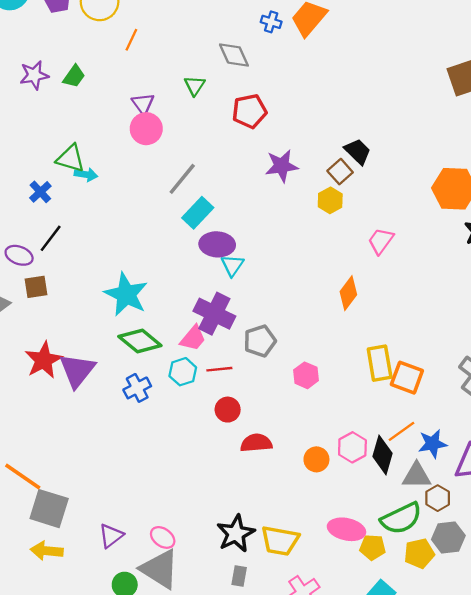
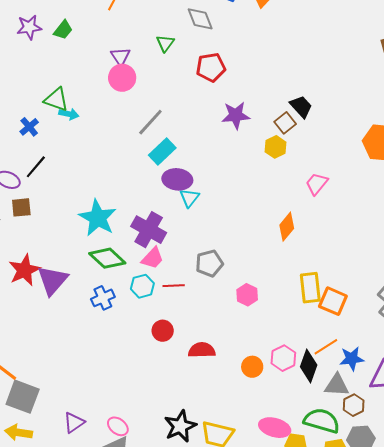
purple cross: (214, 314) -> (149, 230), moved
red circle: (228, 410) -> (163, 331), moved
green semicircle: (401, 518) -> (322, 421), turned -141

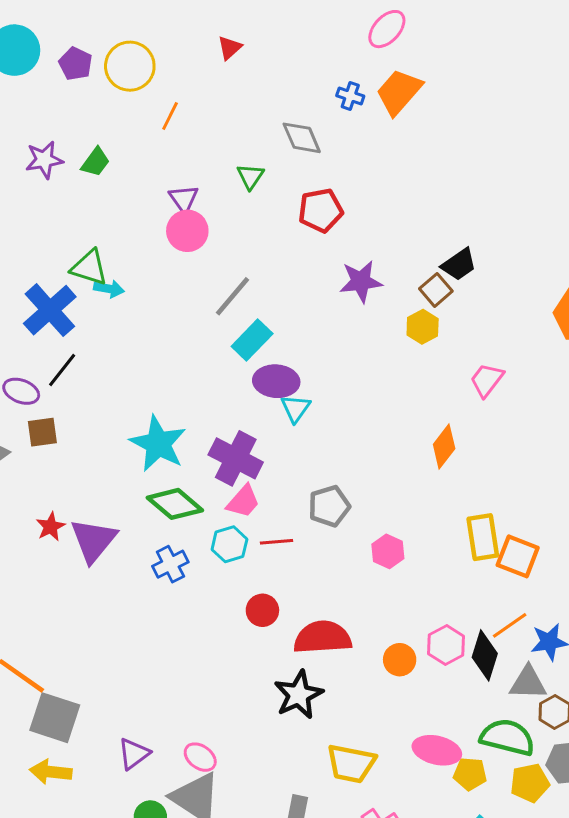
black trapezoid: (301, 107) -> (459, 264), turned 100
blue cross: (29, 127) -> (50, 310), size x1.8
red star: (24, 270) -> (51, 527), size x0.6
red semicircle: (202, 350) -> (323, 637), size x1.4
black star: (180, 426) -> (299, 695), moved

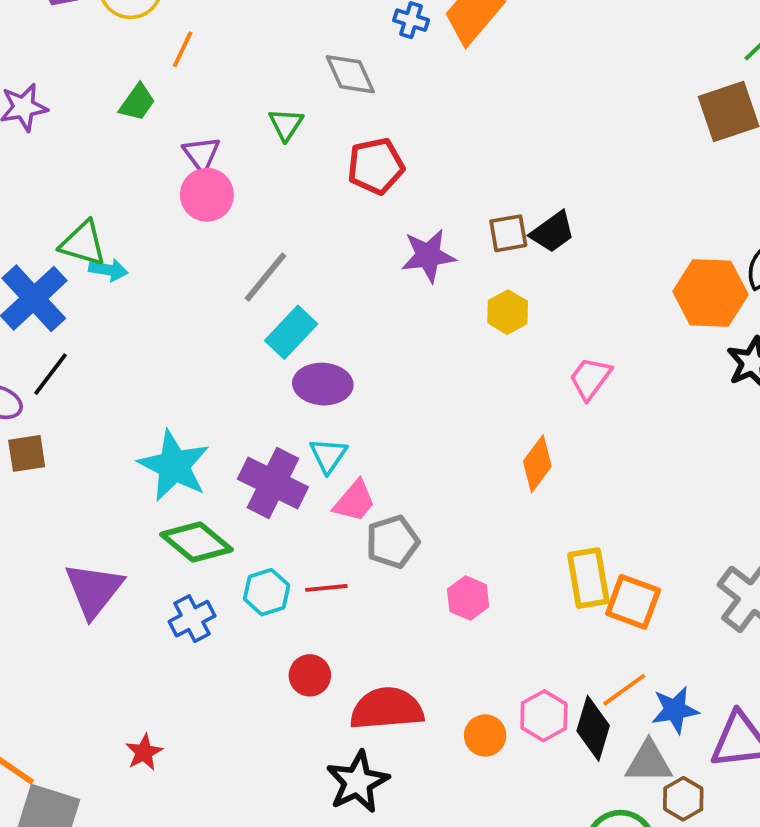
green trapezoid: (96, 162) -> (137, 102), moved
brown square: (436, 290) -> (508, 233), moved, turned 32
cyan triangle: (295, 408) -> (328, 455), moved
pink trapezoid: (243, 501) -> (354, 501), moved
red star: (51, 527) -> (144, 752), moved

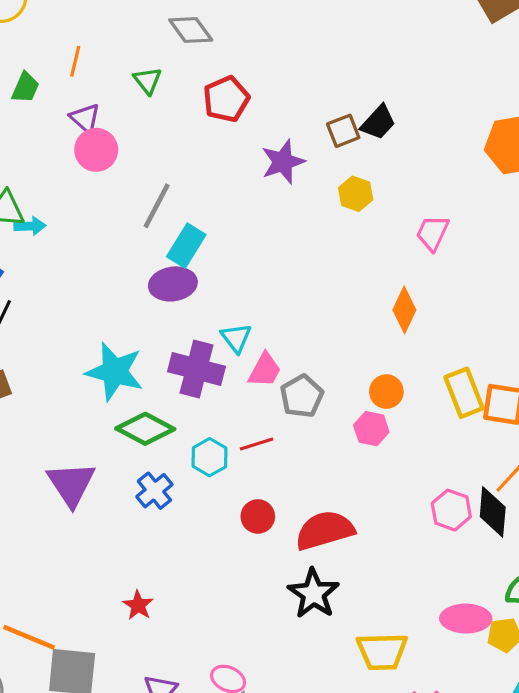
orange line: (183, 49) -> (75, 61), moved
purple ellipse: (323, 384) -> (173, 284), moved
orange circle: (485, 735) -> (386, 392), moved

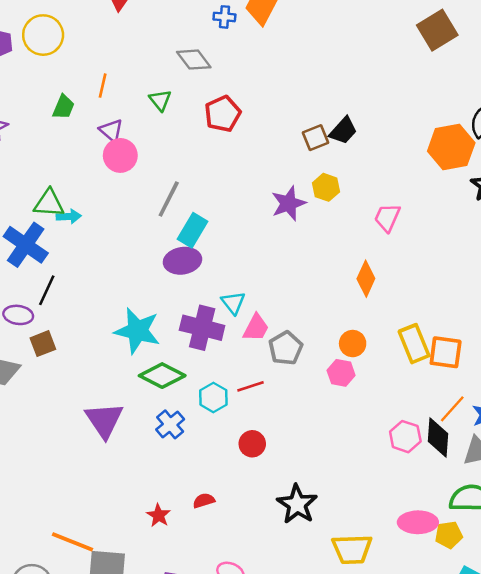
purple star: (283, 162) -> (289, 203), moved
red semicircle: (325, 530) -> (204, 501), moved, size x0.5

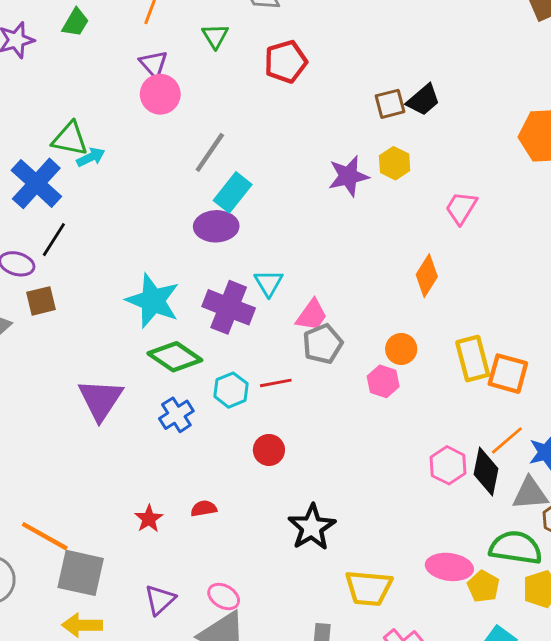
green trapezoid: (64, 107) -> (75, 23), moved
cyan arrow: (69, 216) -> (91, 157), turned -30
pink trapezoid: (256, 328) -> (312, 315), moved
yellow pentagon: (449, 535) -> (483, 586), turned 30

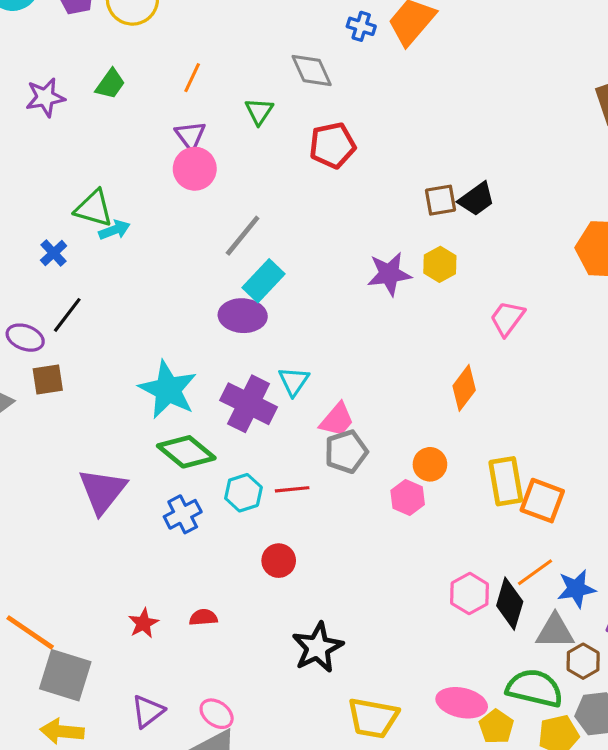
blue cross: (36, 183) -> (54, 253), size x0.5

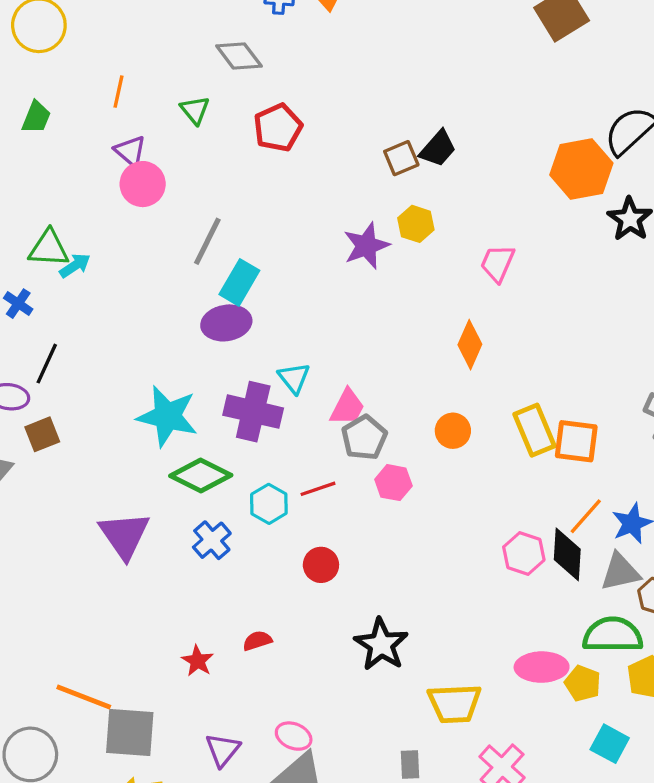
pink hexagon: (408, 498) -> (393, 483), moved

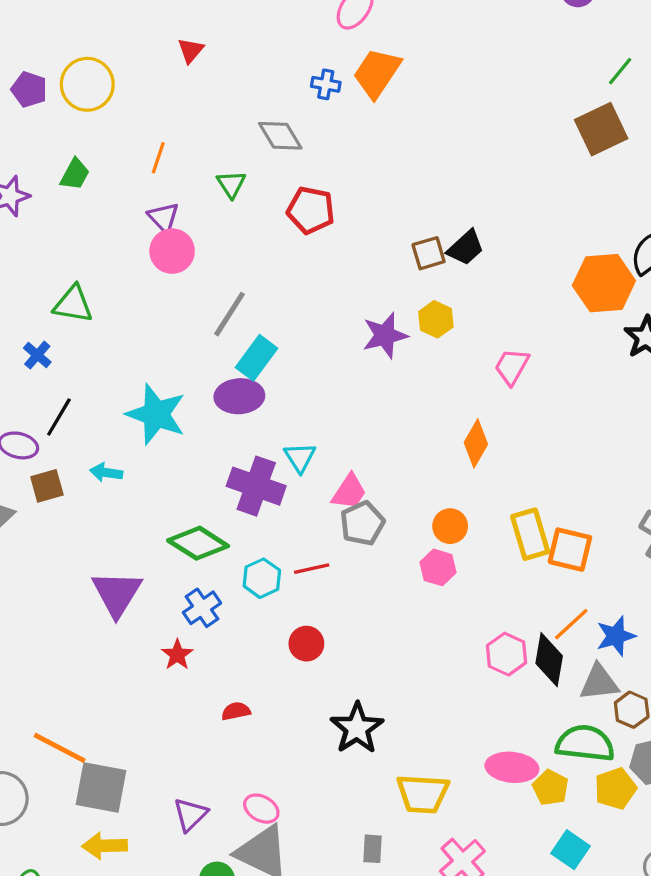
red pentagon: (278, 128) -> (311, 210), turned 30
cyan arrow: (75, 266) -> (106, 473), moved, turned -144
cyan star: (167, 416) -> (156, 414), moved
pink hexagon: (393, 483) -> (438, 567), moved
red star: (198, 661) -> (177, 655), moved

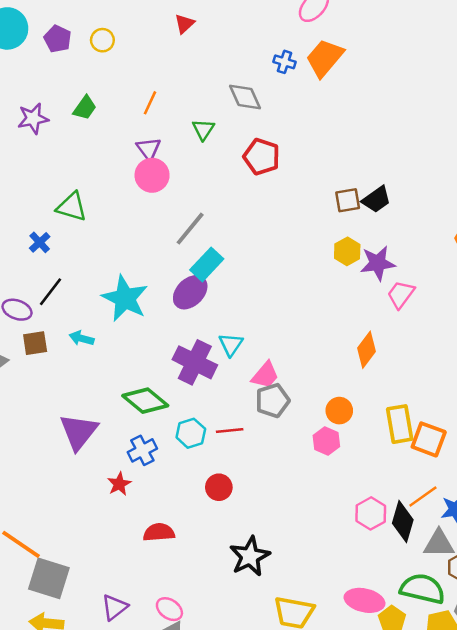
yellow circle: (87, 84) -> (102, 40), size x0.6
purple star: (385, 335) -> (378, 263), moved
purple ellipse: (239, 396) -> (190, 292), turned -48
red semicircle: (236, 711) -> (159, 532), size x1.4

